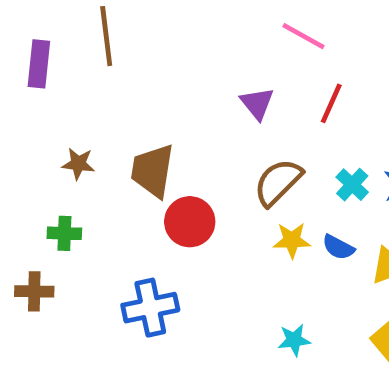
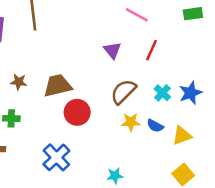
brown trapezoid: (153, 171) -> (58, 86), turned 68
blue cross: (150, 308) -> (56, 157), turned -32
cyan star: (294, 340) -> (115, 176), moved

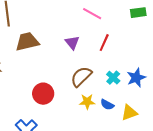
brown trapezoid: (58, 86) -> (27, 42), moved

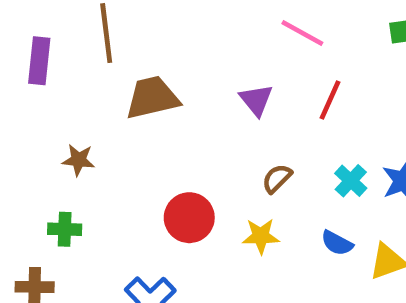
brown semicircle: (81, 77) -> (277, 178), size x0.6
yellow star: (87, 102) -> (261, 236), moved

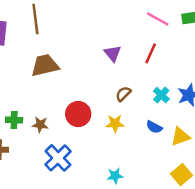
pink line: (302, 33) -> (158, 19), moved
brown trapezoid: (152, 98) -> (45, 65), moved
brown star: (78, 160) -> (40, 125), moved

